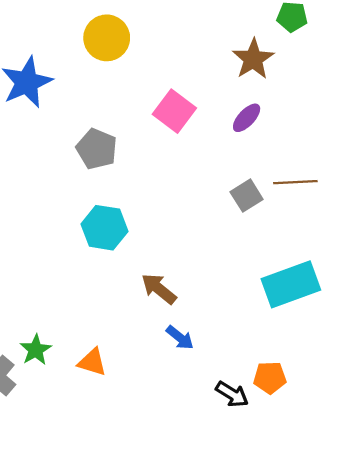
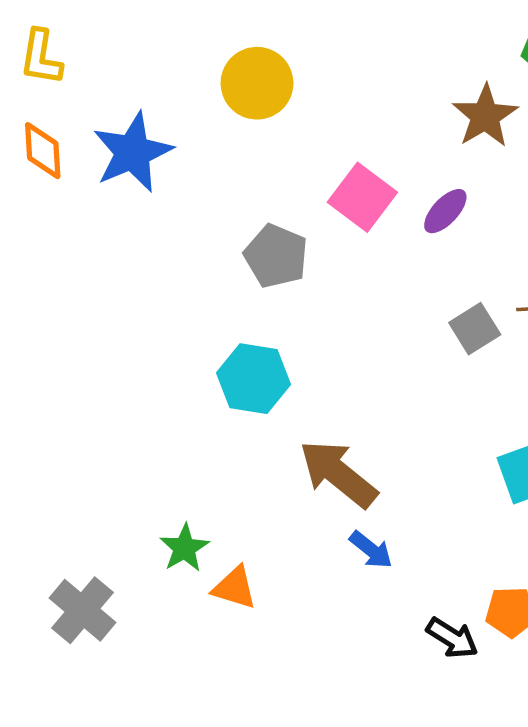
purple ellipse: (247, 118) -> (445, 211), moved
gray pentagon: (97, 149) -> (276, 256), moved
brown arrow: (159, 289) -> (338, 474), size x1.4
green star: (36, 350) -> (184, 548), moved

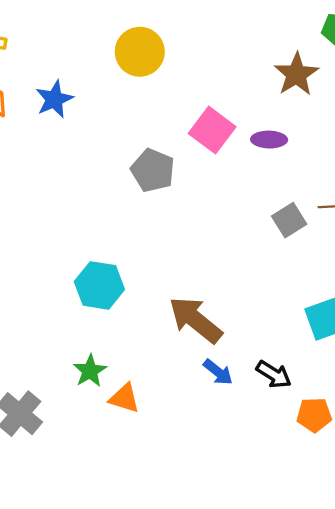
blue star: (133, 152) -> (54, 99), size x0.7
purple ellipse: (445, 211) -> (269, 140), turned 48
cyan hexagon: (254, 379) -> (99, 285), moved
black arrow: (452, 638) -> (274, 374), moved

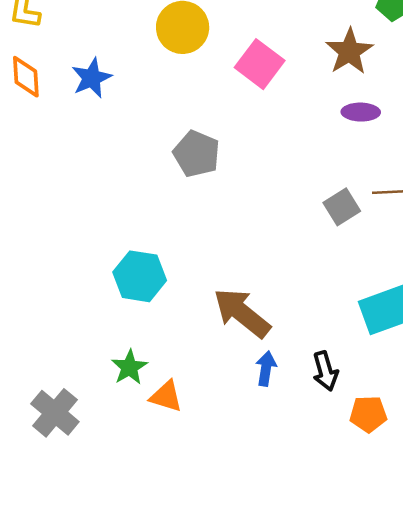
pink square: (212, 130) -> (260, 64), moved
purple ellipse: (269, 140) -> (361, 112), moved
blue arrow: (218, 372) -> (266, 369), turned -120
black arrow: (274, 374) -> (325, 371), turned 42

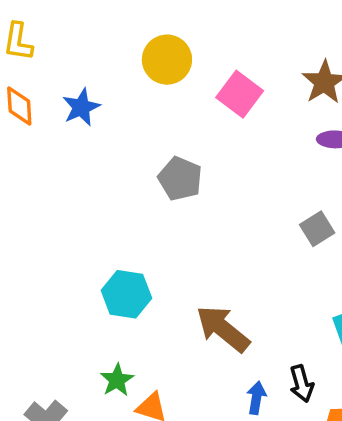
blue arrow: (266, 369) -> (256, 398), moved

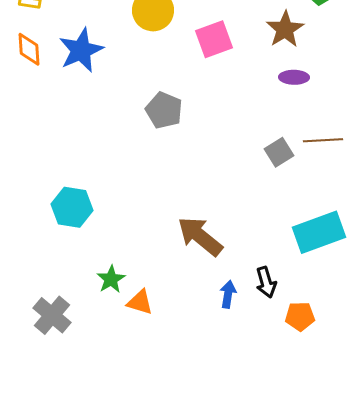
pink square: (240, 94) -> (214, 39), turned 33
blue star: (81, 107) -> (81, 50), size x1.4
cyan hexagon: (126, 294) -> (72, 207), moved

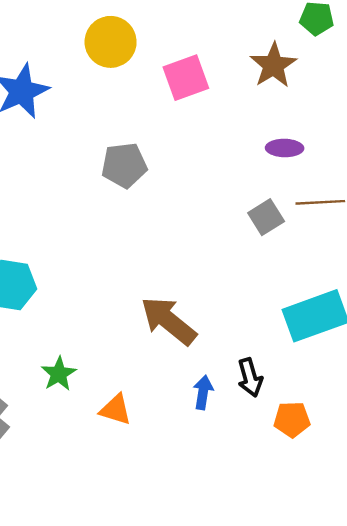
purple ellipse: (294, 77) -> (285, 148), moved
gray pentagon: (164, 110) -> (124, 165), turned -30
orange triangle: (140, 302) -> (115, 410), moved

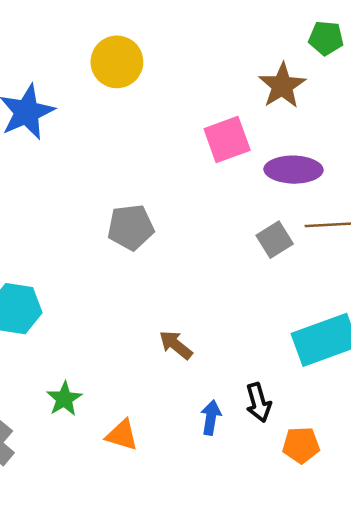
pink square: (186, 78) -> (227, 140), moved
purple ellipse: (285, 148) -> (293, 170), size x1.5
gray pentagon: (124, 165) -> (131, 227), moved
brown arrow: (169, 321) -> (176, 345), size x0.6

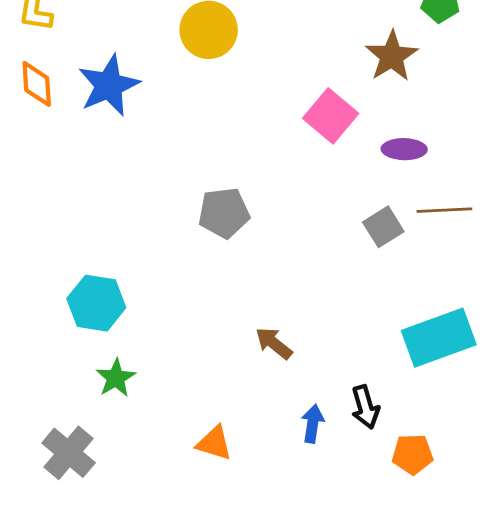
pink square: (227, 140) -> (331, 116), turned -30
purple ellipse: (293, 170) -> (404, 149), size x0.7
green star: (64, 399) -> (116, 378), moved

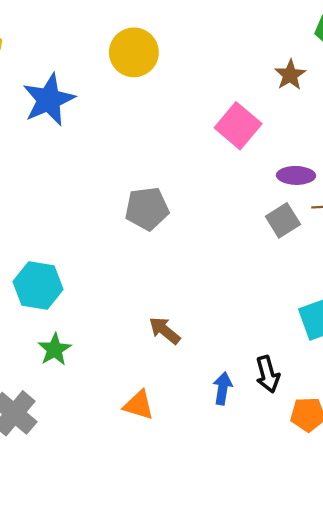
brown star: (392, 56) -> (290, 75), size x0.7
purple ellipse: (404, 149) -> (296, 175), moved
brown arrow: (274, 343) -> (165, 330), moved

